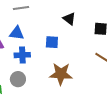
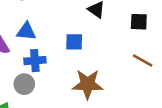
gray circle: (18, 79) -> (24, 84), moved

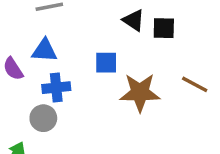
black square: (139, 22) -> (164, 28), moved
brown star: (88, 84) -> (140, 93), moved

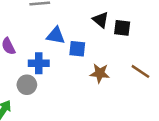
blue triangle: (44, 50) -> (56, 36), moved
brown star: (140, 93) -> (100, 73), size x0.7

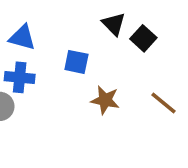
black square: (122, 28) -> (143, 38), turned 30
blue triangle: (56, 36) -> (22, 37), moved

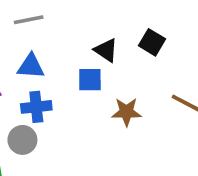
black triangle: (114, 24) -> (106, 50), moved

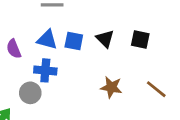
black square: (152, 42) -> (140, 40), turned -30
blue square: (90, 80) -> (74, 41), moved

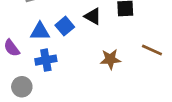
blue square: (74, 41) -> (65, 26), turned -36
gray circle: (30, 93) -> (22, 87), moved

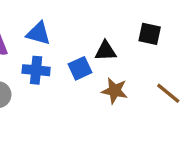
black triangle: (93, 16) -> (106, 51), moved, turned -48
blue square: (65, 26) -> (80, 68), moved

